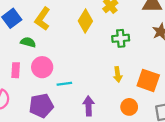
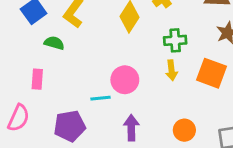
pink circle: (42, 67) -> (125, 80), moved
yellow arrow: (118, 74) -> (172, 70), moved
orange square: (148, 80) -> (212, 73), moved

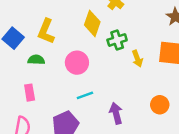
green cross: (175, 40) -> (117, 40), moved
pink circle: (125, 80) -> (77, 63), moved

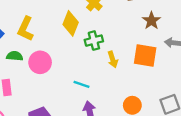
pink circle: (77, 63) -> (40, 62), moved
cyan line: (85, 95) -> (82, 84), moved, turned 35

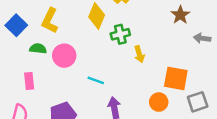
orange square: (145, 56) -> (176, 78), moved
cyan line: (82, 84) -> (96, 80), moved

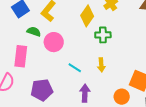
yellow arrow: (139, 54) -> (101, 65), moved
pink rectangle: (29, 81) -> (21, 56), size x1.5

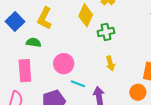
pink circle: (54, 42) -> (64, 64), moved
cyan line: (75, 68) -> (78, 84), moved

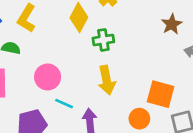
yellow arrow: (110, 63) -> (107, 80), size x1.5

